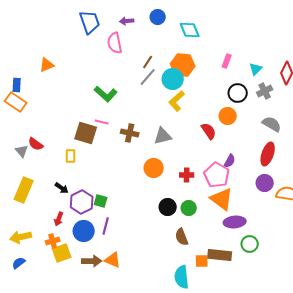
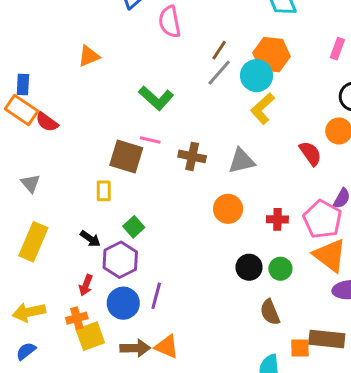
orange triangle: (47, 65) -> (89, 56), moved
red semicircle: (36, 144) -> (47, 122), moved
green square: (101, 201) -> (134, 227), moved, turned 32

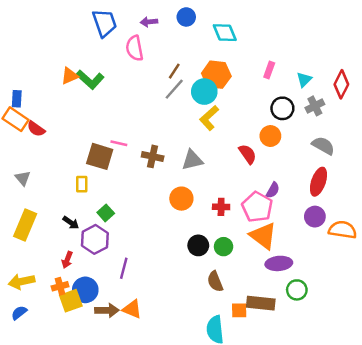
green L-shape: (156, 98) -> (90, 80), moved
blue circle: (123, 303) -> (85, 290), moved

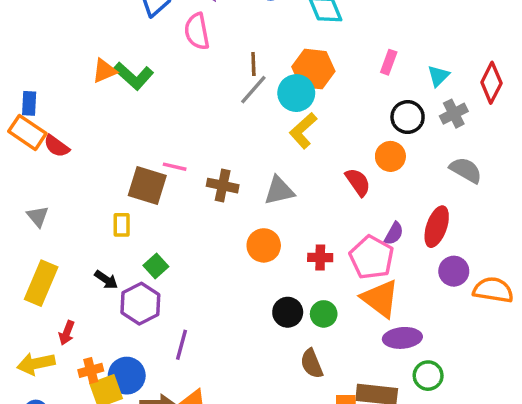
brown line: (174, 71) -> (253, 64), turned -35
red ellipse: (318, 182) -> (437, 227), moved
red arrow: (67, 260) -> (67, 333), moved

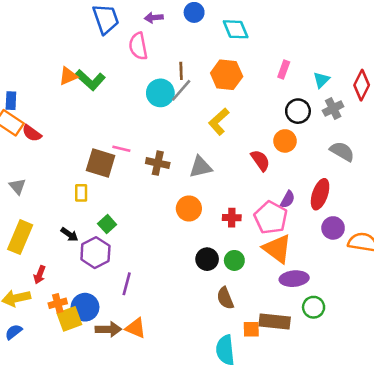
cyan circle: (296, 93) -> (160, 93), moved

